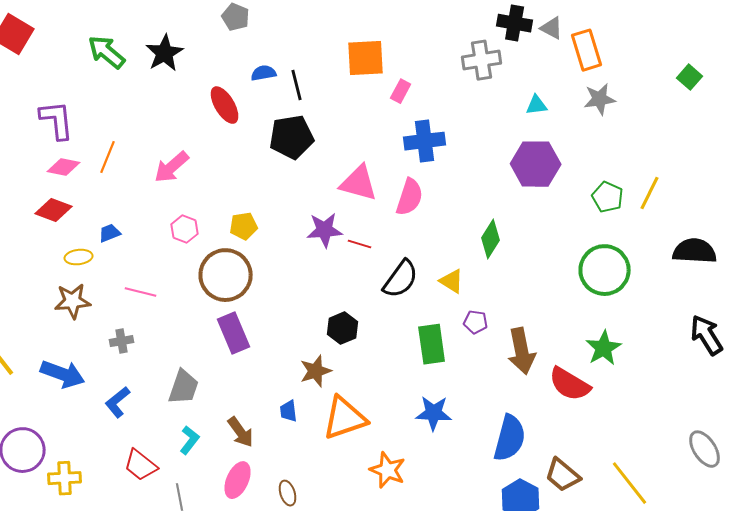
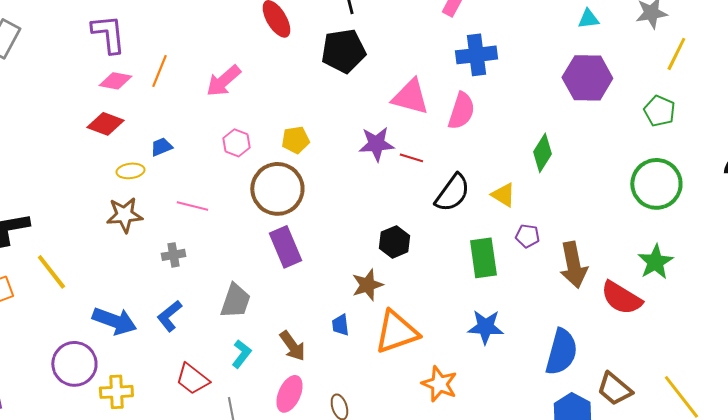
yellow line: (650, 193) -> (676, 54), moved
blue arrow: (63, 374) -> (114, 321), moved

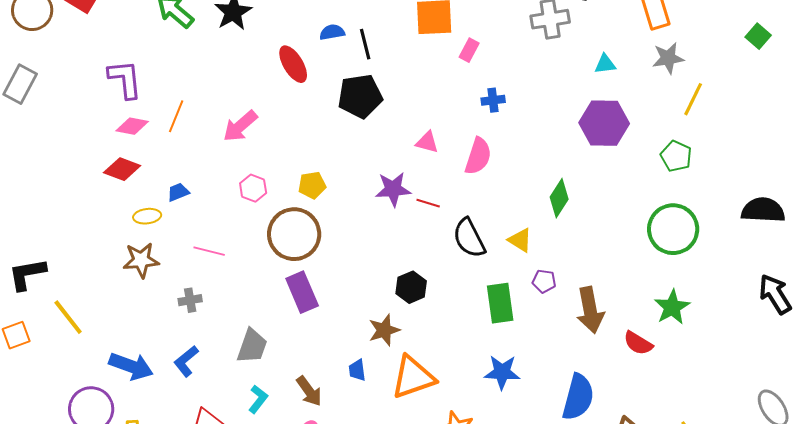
blue cross: (476, 55) -> (493, 100), size x0.6
pink triangle: (410, 97) -> (427, 142), size x0.6
black semicircle: (452, 193) -> (469, 238), turned 117
red semicircle: (621, 298) -> (638, 343), size x0.7

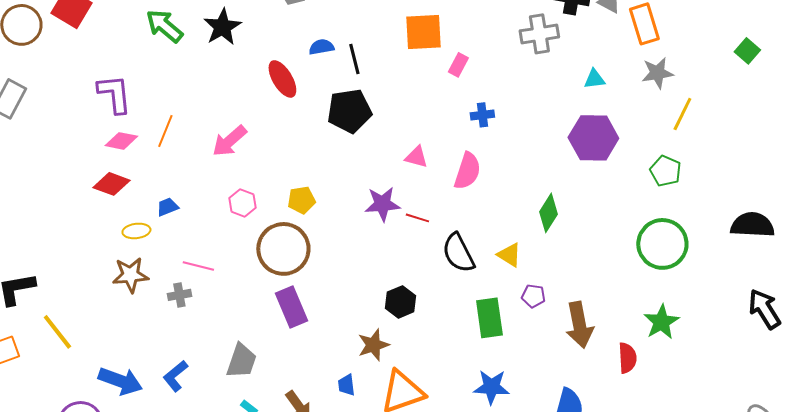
gray cross: (190, 300) -> (179, 295), moved
red semicircle: (638, 343) -> (627, 358), turned -124

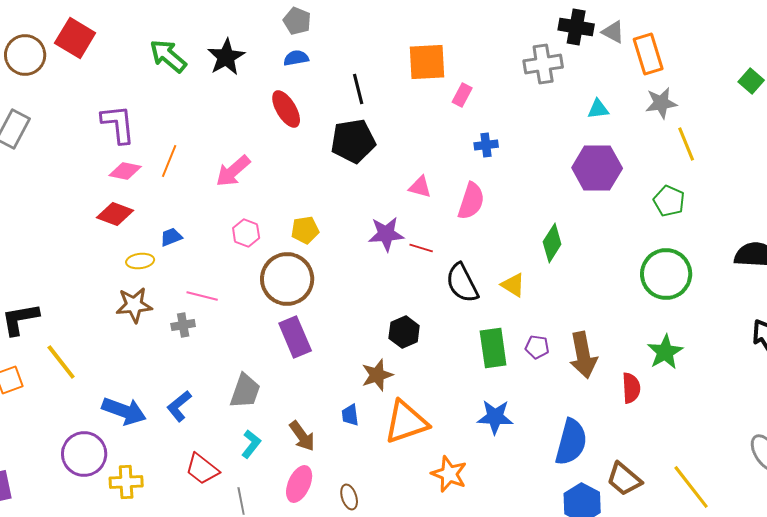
blue semicircle: (321, 47) -> (296, 58), moved
yellow line: (682, 114) -> (686, 144), turned -48
purple pentagon: (533, 296) -> (537, 347), moved

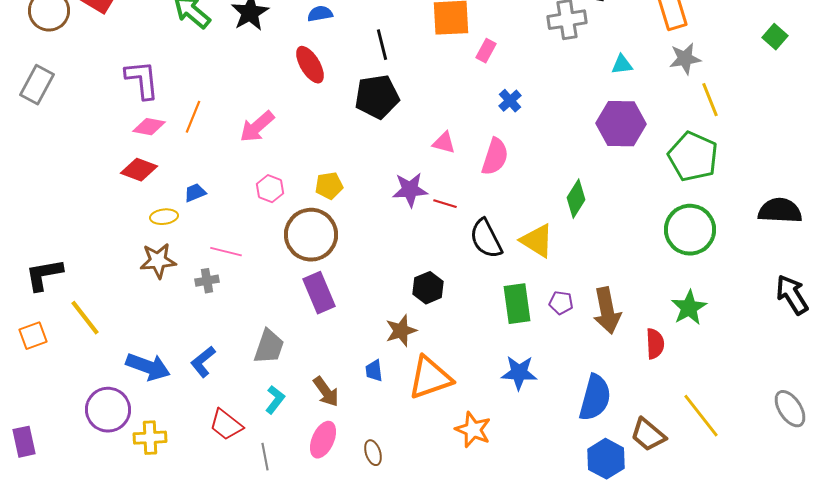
blue cross: (486, 145) -> (510, 101), turned -35
green pentagon: (669, 201) -> (693, 157), size x1.6
yellow triangle: (513, 285) -> (537, 241), size x1.4
yellow line: (691, 487) -> (701, 416), moved

